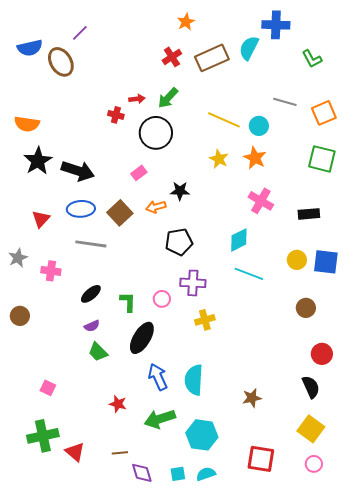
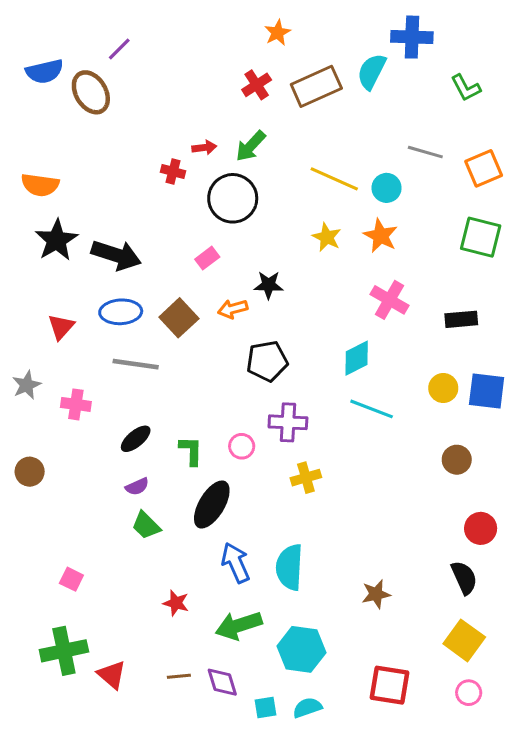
purple diamond: (142, 473) -> (222, 682), moved

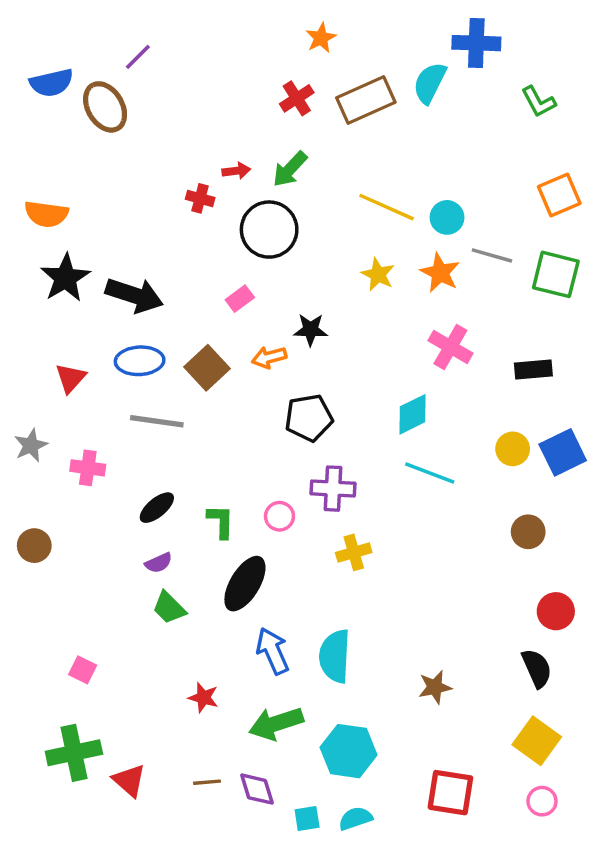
gray line: (425, 152) -> (492, 255), moved
blue square: (487, 391) -> (563, 452), turned -33

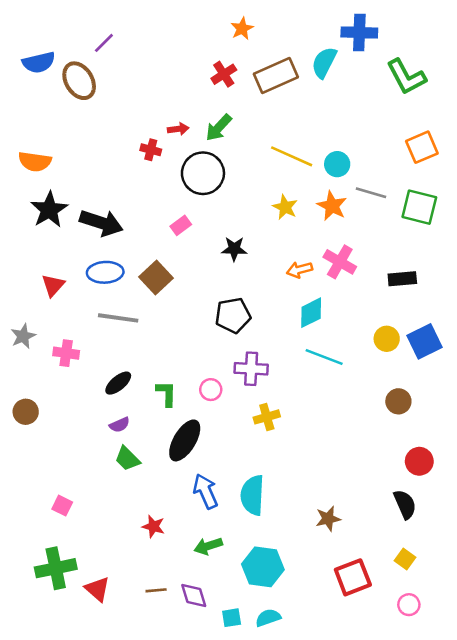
green L-shape: (539, 102) -> (406, 77), size x1.5
orange arrow: (269, 357) -> (299, 270), moved
green arrow: (276, 723) -> (208, 546), size x0.7
yellow square: (537, 741) -> (405, 559), size x0.6
red square: (450, 793) -> (353, 577), moved, turned -30

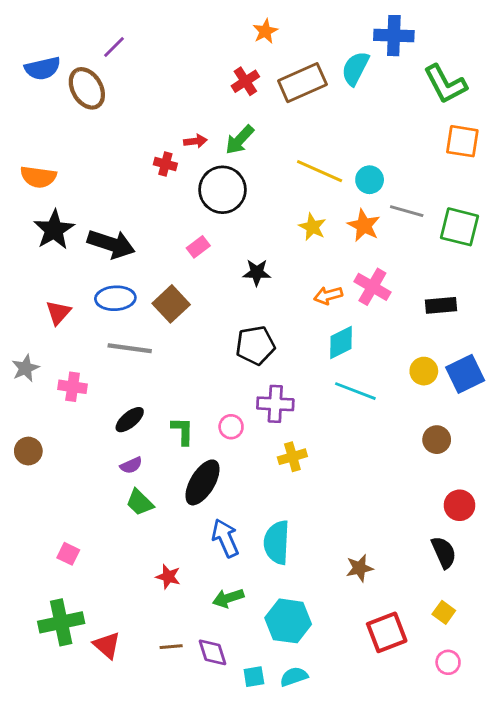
orange square: (422, 147) -> (462, 141), moved, turned 32

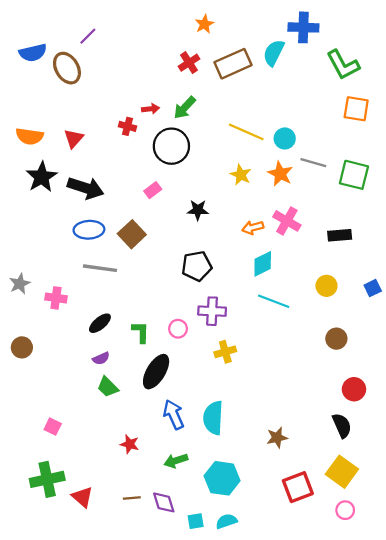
red triangle: (58, 313) -> (74, 138), moved
blue square: (465, 374) -> (373, 288), moved, size x0.6
yellow square: (444, 612) -> (342, 472), size x1.8

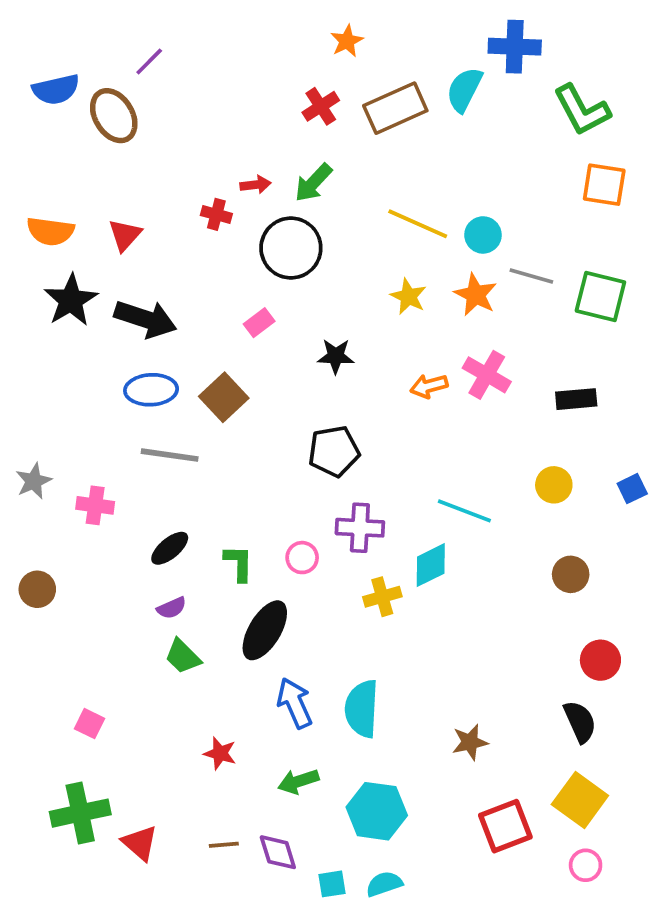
cyan diamond: (263, 264) -> (431, 565), moved

